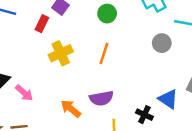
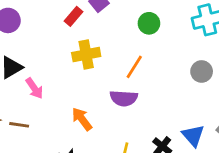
purple semicircle: (101, 98) -> (124, 98), moved

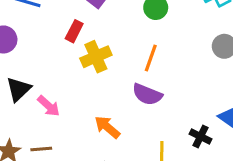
red rectangle: (73, 16) -> (74, 31), moved
purple semicircle: (124, 98) -> (147, 94), turned 32

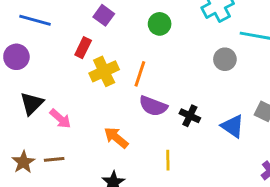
orange line: (151, 58) -> (140, 74), moved
black cross: (201, 137) -> (190, 116), moved

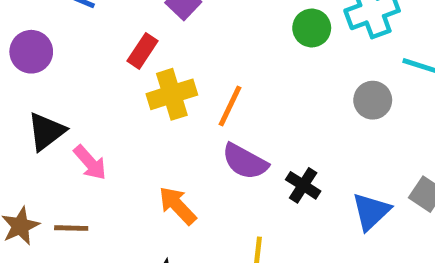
green circle: (160, 24) -> (312, 28), moved
blue triangle: (233, 126) -> (371, 211), turned 35

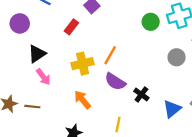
yellow cross: (172, 94) -> (83, 64), moved
black triangle: (46, 131) -> (37, 54), moved

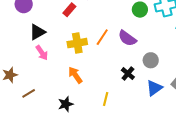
gray circle: (177, 57) -> (151, 60), moved
purple semicircle: (115, 82) -> (127, 38), moved
brown line: (32, 107) -> (29, 93), moved, turned -40

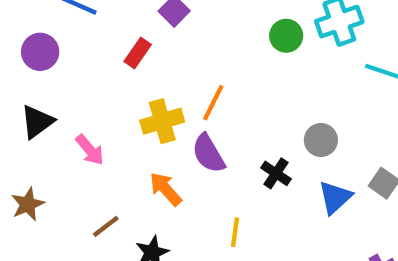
black triangle: (37, 32) -> (37, 122), moved
purple semicircle: (127, 38) -> (208, 153), moved, turned 30
brown line: (29, 93) -> (106, 226), moved

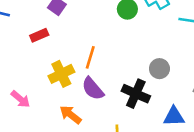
red rectangle: (138, 53) -> (39, 35), turned 42
black cross: (276, 173) -> (136, 94), size x1.5
blue triangle: (335, 197) -> (174, 116), moved, turned 50

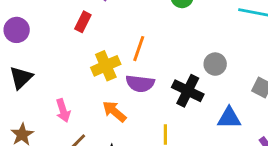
red rectangle: (39, 35) -> (83, 22), turned -42
purple semicircle: (93, 89) -> (140, 83), turned -45
pink arrow: (20, 99) -> (63, 110), moved, turned 30

